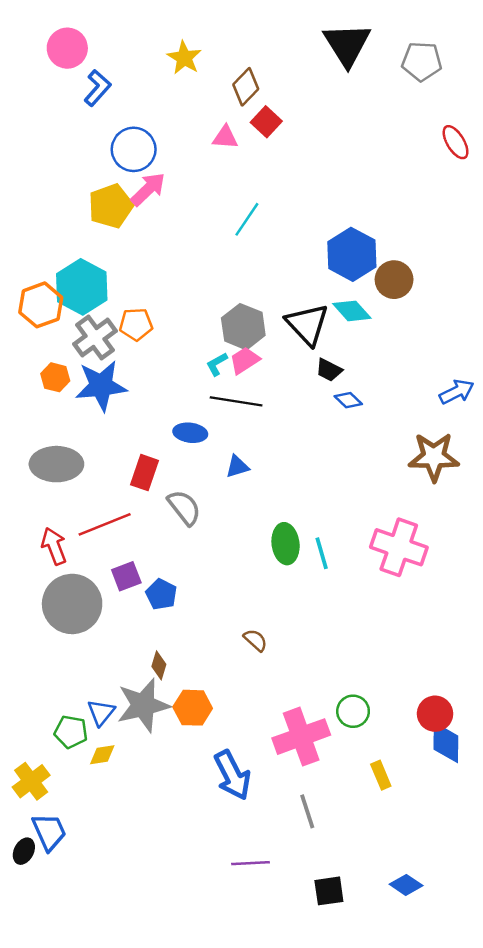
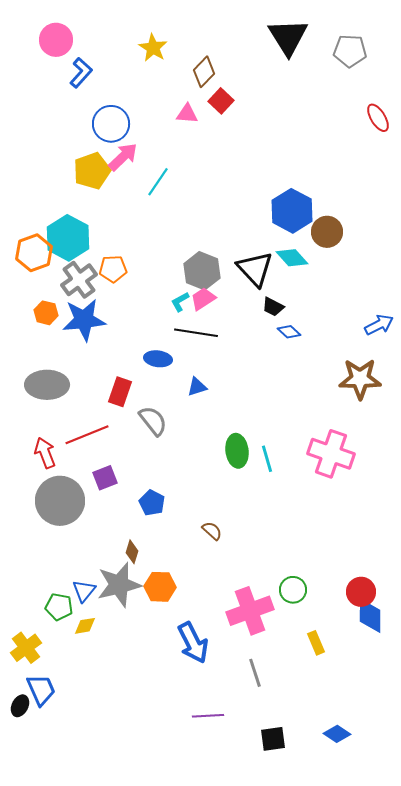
cyan line: (247, 219) -> (158, 182), moved
blue pentagon: (161, 594) -> (152, 503), moved

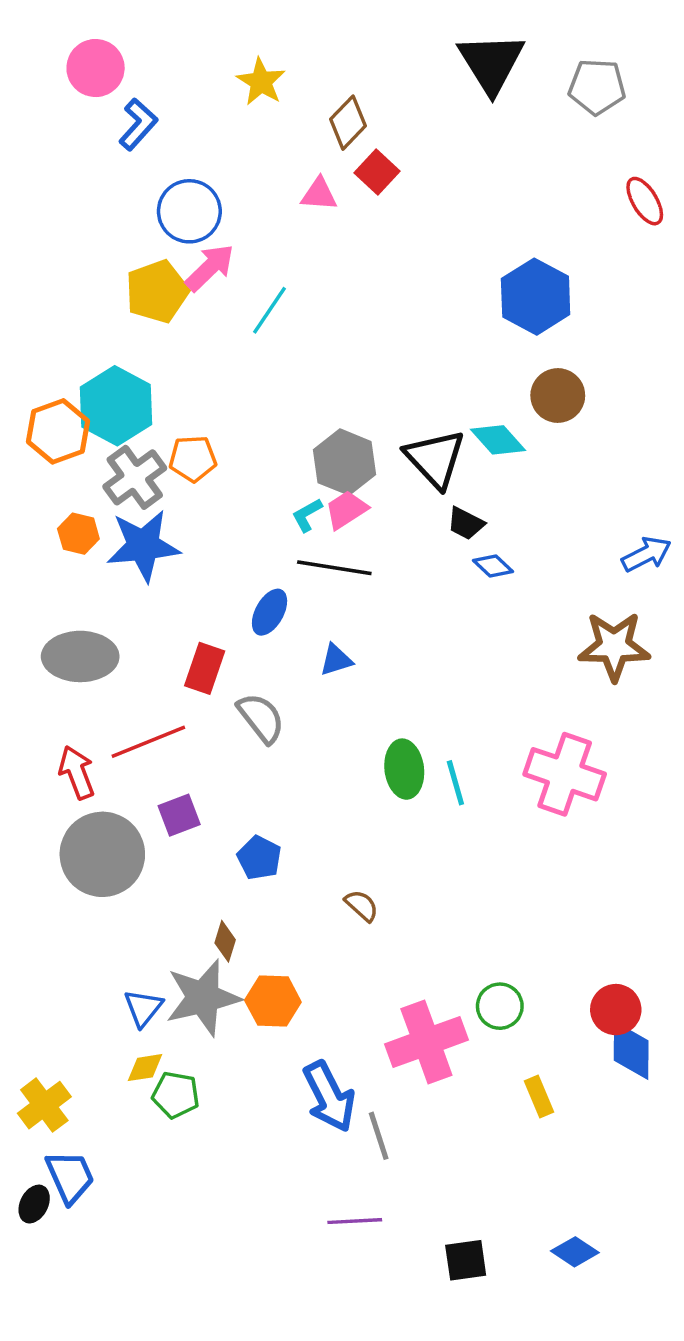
blue hexagon: (292, 211) -> (536, 297), moved
blue ellipse: (158, 359) -> (270, 612), turned -68
green pentagon: (59, 607) -> (176, 1095), moved
gray line: (255, 673) -> (379, 1136), moved

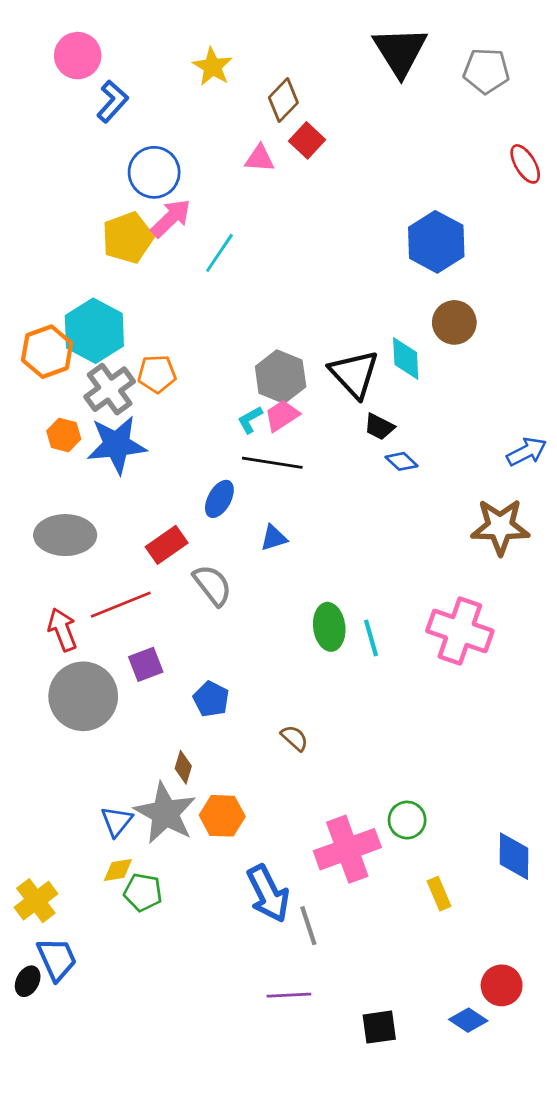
cyan diamond: (498, 440) -> (406, 359), turned 39
red rectangle: (205, 668) -> (167, 545), turned 36
gray star: (203, 998) -> (165, 813), turned -30
red circle: (616, 1010) -> (502, 985), moved

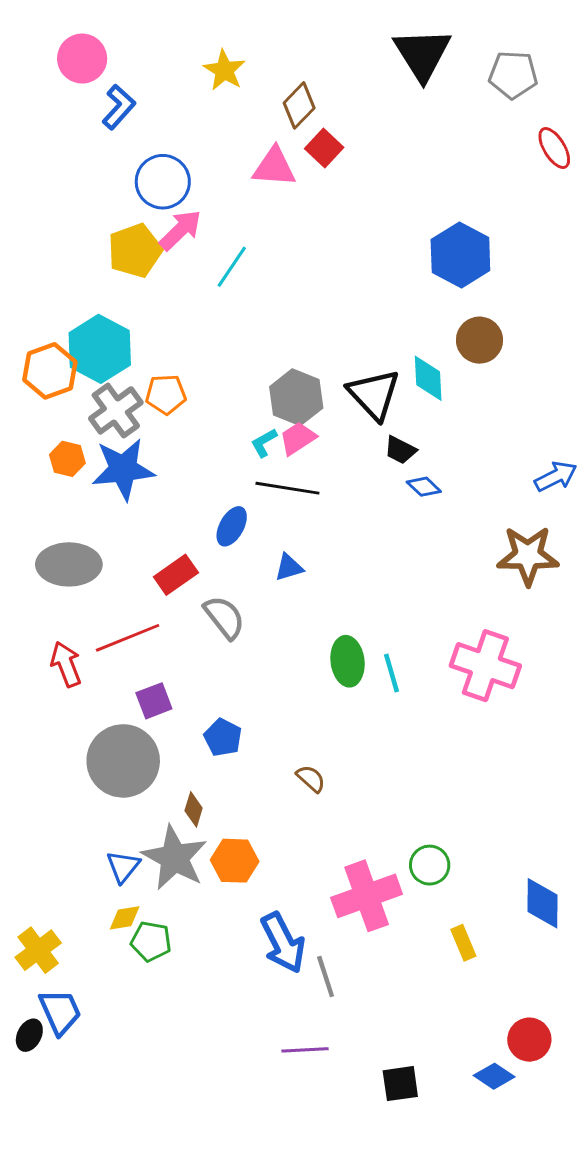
pink triangle: (260, 158) -> (274, 167), size x1.4
red ellipse: (525, 164) -> (554, 148), moved
gray circle: (83, 696) -> (123, 761), moved

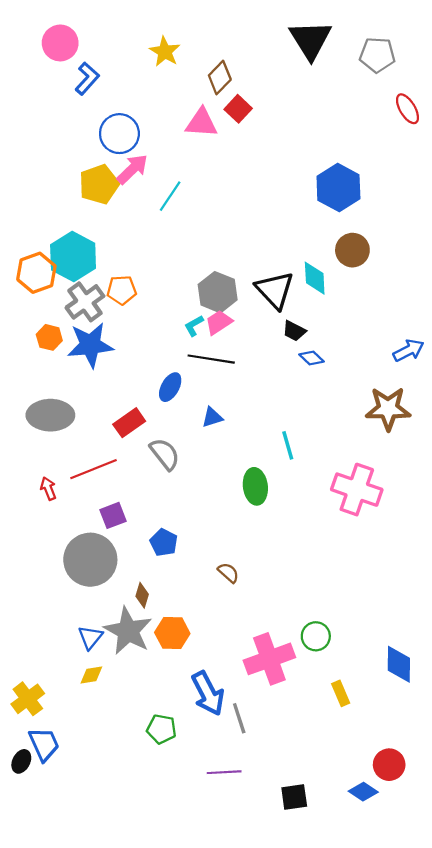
red arrow: (66, 664) -> (48, 488), size x0.7
cyan line: (392, 673) -> (288, 445), moved
green pentagon: (151, 941) -> (162, 729), moved

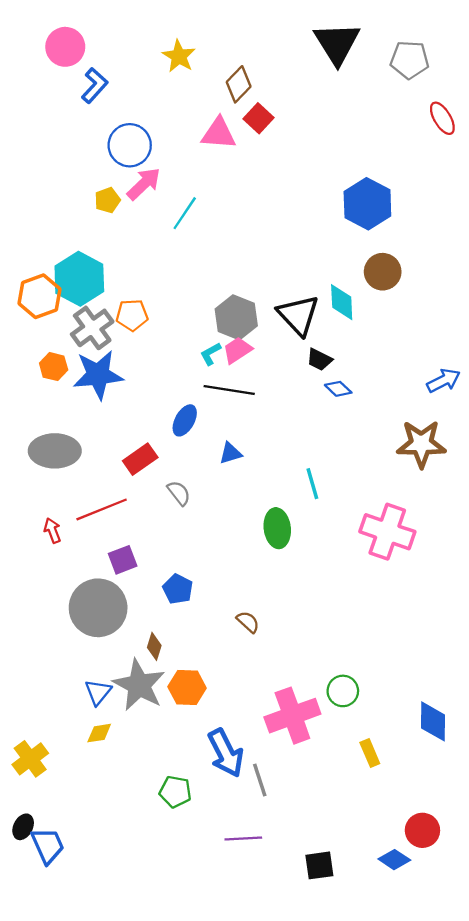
yellow pentagon: (99, 184) -> (107, 200), size x0.6
gray semicircle: (165, 454) -> (179, 493), size x0.7
blue trapezoid: (44, 744) -> (48, 846), moved

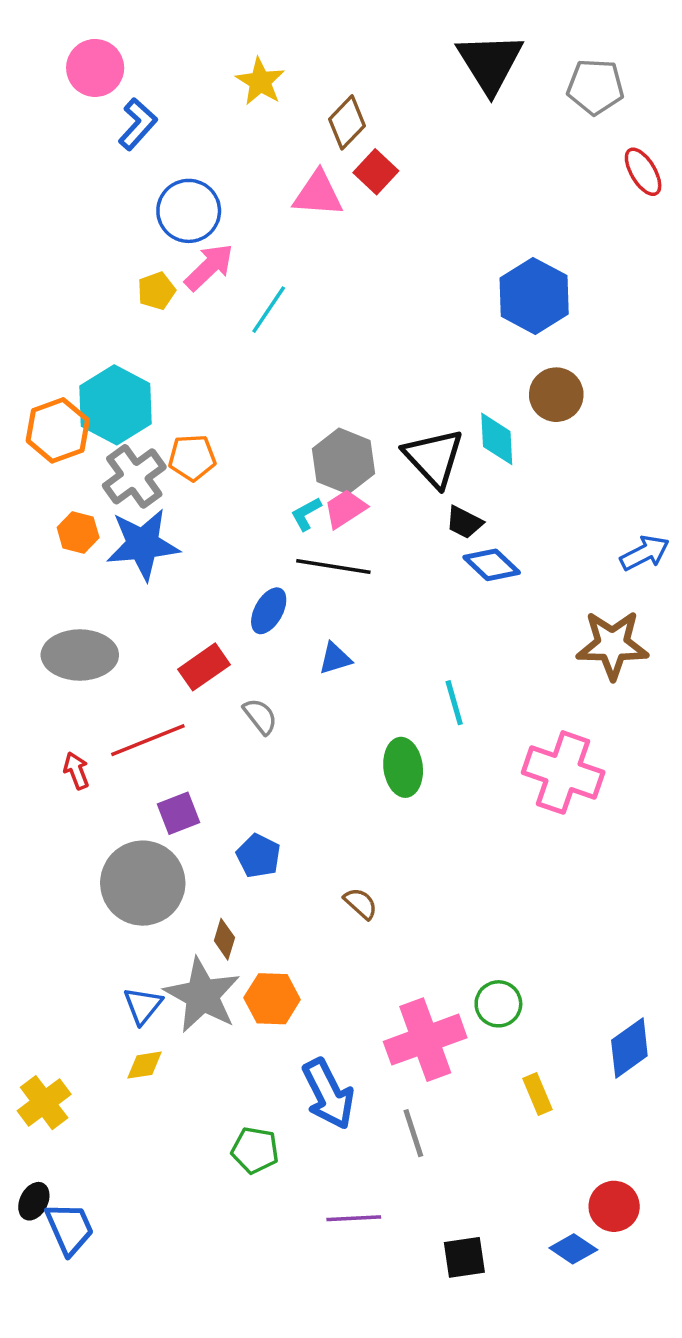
blue diamond: (338, 389) -> (492, 565), size x1.4
blue diamond: (433, 721) -> (629, 1048), turned 54
gray line: (260, 780) -> (413, 1133), moved

